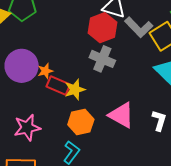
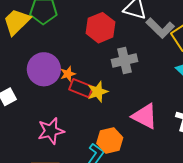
red hexagon: (102, 28) -> (100, 28), moved
gray cross: (102, 59) -> (124, 61), turned -35
orange hexagon: (81, 122) -> (110, 140), moved

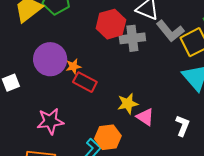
gray cross: (124, 61) -> (132, 38), moved
yellow star: (98, 92) -> (128, 104), moved
pink triangle: (145, 116) -> (145, 117), size x0.7

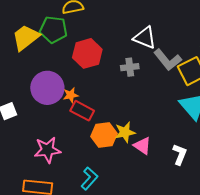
red hexagon: (111, 24) -> (87, 53), moved
gray cross: (132, 38) -> (130, 67), size x0.7
orange hexagon: (108, 137) -> (104, 135), moved

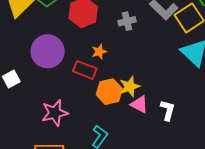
orange star: (71, 95) -> (99, 52), moved
pink triangle: (142, 146) -> (139, 104), moved
white L-shape: (180, 154) -> (168, 110), moved

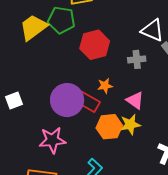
purple circle: (48, 51) -> (67, 100), moved
pink triangle: (139, 104) -> (135, 100), moved

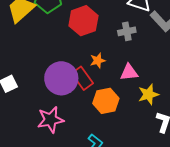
pink triangle: (135, 100) -> (129, 72), turned -36
red rectangle: (88, 102) -> (82, 78), turned 30
yellow star: (130, 124) -> (148, 94), moved

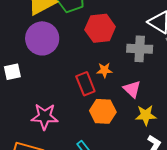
gray cross: (127, 31) -> (140, 49), size x1.4
pink triangle: (129, 72) -> (132, 89), turned 36
purple circle: (61, 78) -> (42, 38), moved

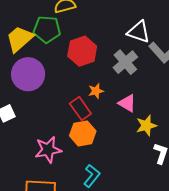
gray cross: (140, 49) -> (125, 62), turned -30
orange hexagon: (103, 111) -> (83, 133), moved

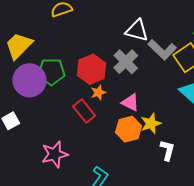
green pentagon: (47, 29) -> (51, 72), moved
red hexagon: (82, 51) -> (91, 69), moved
orange hexagon: (83, 133) -> (129, 129), moved

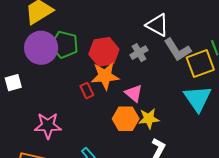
gray cross: (126, 62) -> (139, 53), size x0.7
orange star: (98, 92) -> (105, 76), size x1.8
red rectangle: (84, 111) -> (87, 91), size x0.7

